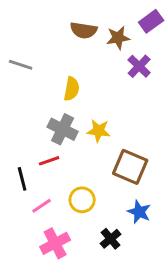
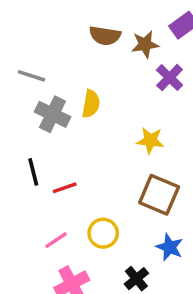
gray cross: (63, 129) -> (52, 114), moved
yellow star: (99, 131) -> (150, 141), moved
black line: (22, 179) -> (33, 172), moved

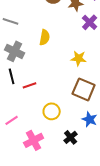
gray cross: (52, 114) -> (15, 51), moved
pink line: (56, 240) -> (12, 120), moved

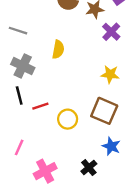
yellow star: (79, 58) -> (110, 74), moved
yellow circle: (52, 111) -> (68, 119), moved
pink line: (12, 120) -> (19, 147), turned -32

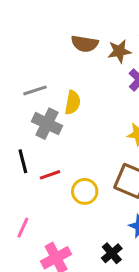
gray line: (18, 31) -> (35, 90), moved, turned -36
gray cross: (23, 66) -> (47, 124), moved

